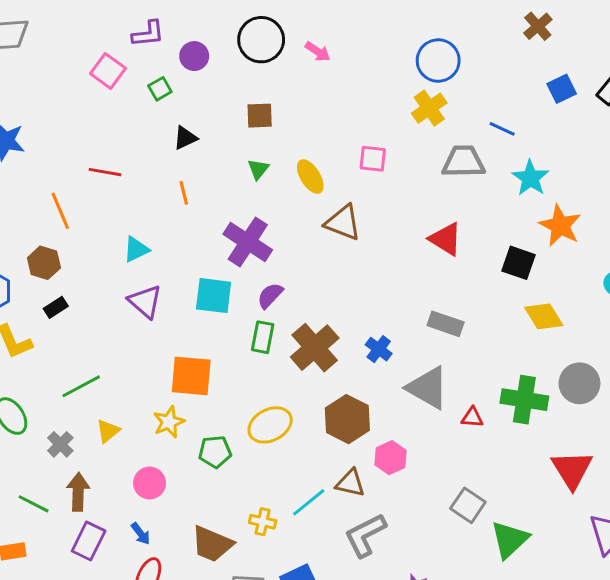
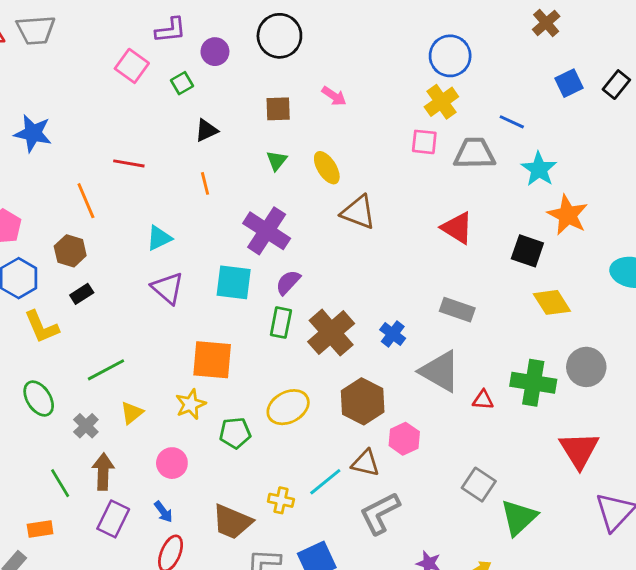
pink arrow: (318, 52) -> (334, 96), moved
pink square: (373, 159) -> (424, 142), moved
green line: (34, 504) -> (60, 483), turned 32

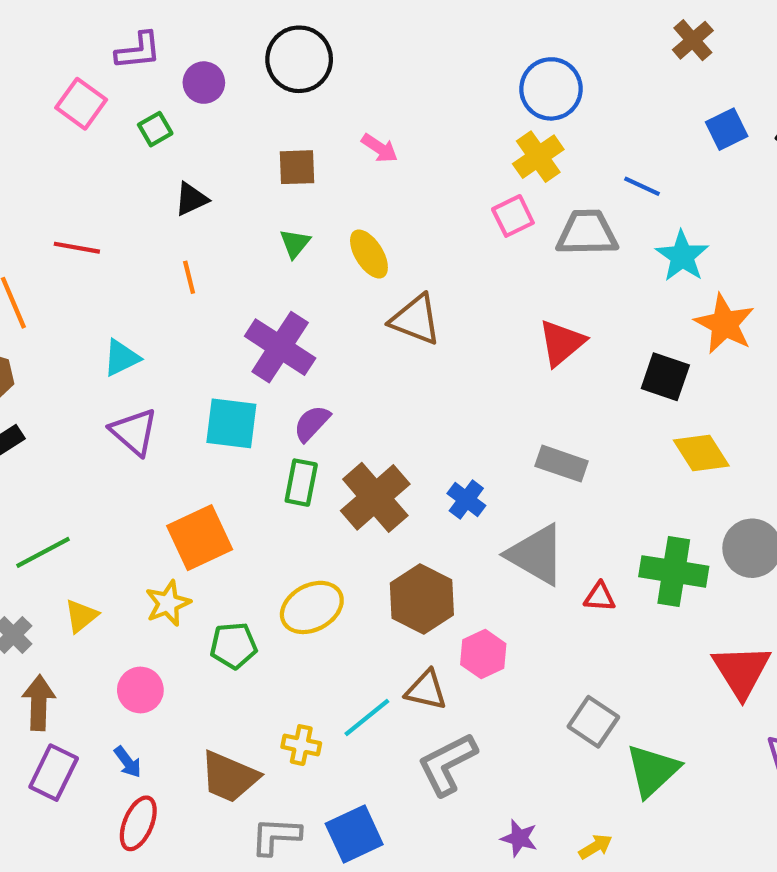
pink square: (424, 142) -> (513, 216), turned -32
red triangle: (457, 228) -> (562, 343), turned 48
orange square: (212, 360) -> (200, 538), turned -30

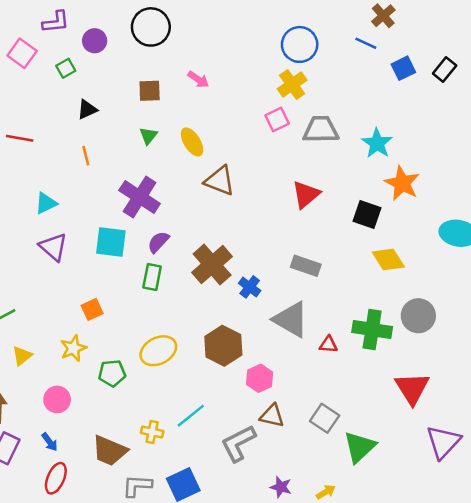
blue line: (642, 186) -> (366, 43), moved
brown cross: (375, 497) -> (212, 264), moved
orange square: (200, 538) -> (92, 309), size x0.6
brown triangle: (426, 690) -> (272, 416), moved

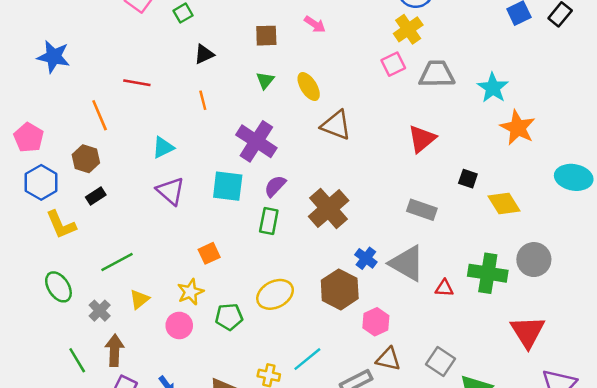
black square: (367, 214) -> (468, 179), moved, size x0.7
blue cross: (250, 287) -> (366, 258), moved
pink circle: (57, 399) -> (179, 325), moved

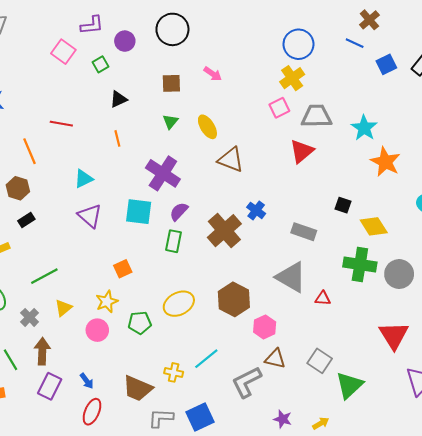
red triangle: (422, 139) -> (302, 151), moved
blue cross: (366, 258) -> (256, 210), moved
green cross: (488, 273) -> (360, 264), moved

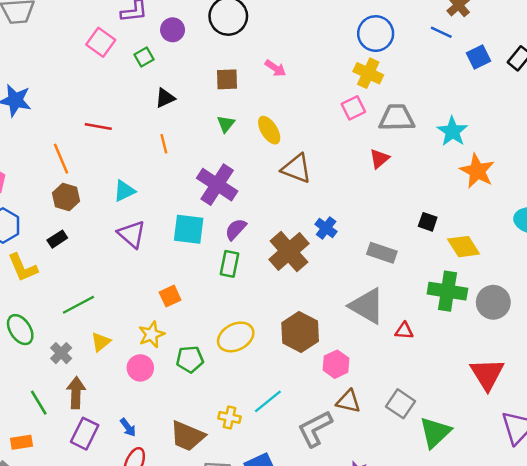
yellow cross: (292, 78) -> (368, 73), turned -30
red triangle: (302, 151) -> (379, 159), size x0.7
brown hexagon: (18, 188) -> (66, 197), moved

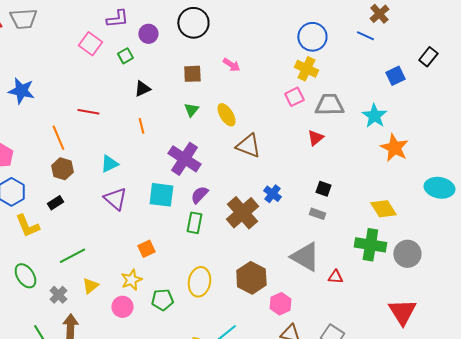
blue square: (478, 57) -> (395, 76), moved
black square: (428, 222) -> (323, 189), moved
gray rectangle: (382, 253) -> (317, 214), size x0.7
yellow ellipse: (236, 337) -> (199, 282), turned -52

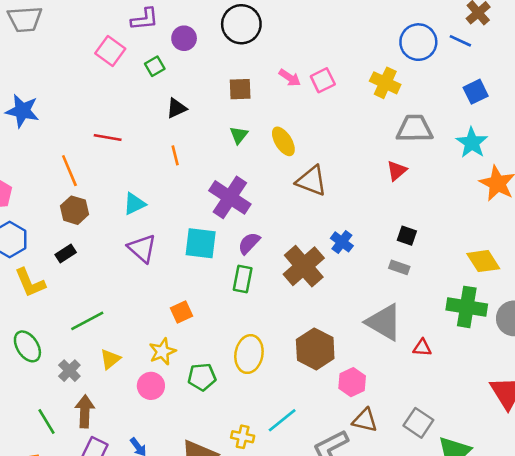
blue circle: (312, 37) -> (418, 42), moved
blue square: (395, 76) -> (476, 92), moved
pink square: (294, 97) -> (323, 80), moved

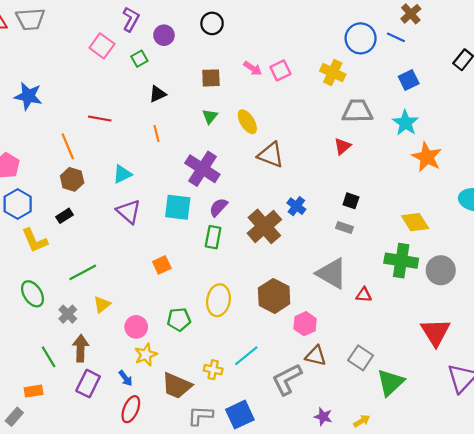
purple L-shape: (145, 19) -> (131, 19), turned -55
black circle: (241, 24) -> (212, 23), size x0.7
yellow star: (162, 351) -> (146, 355), moved

